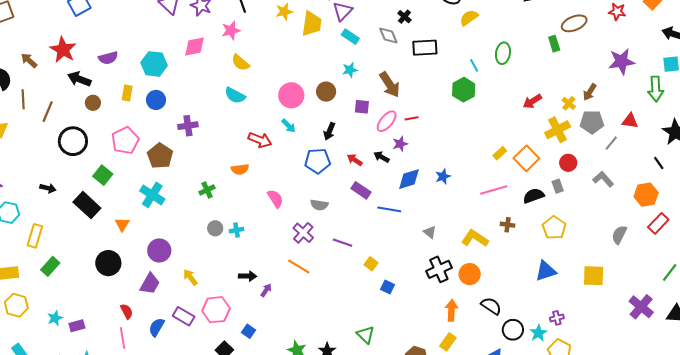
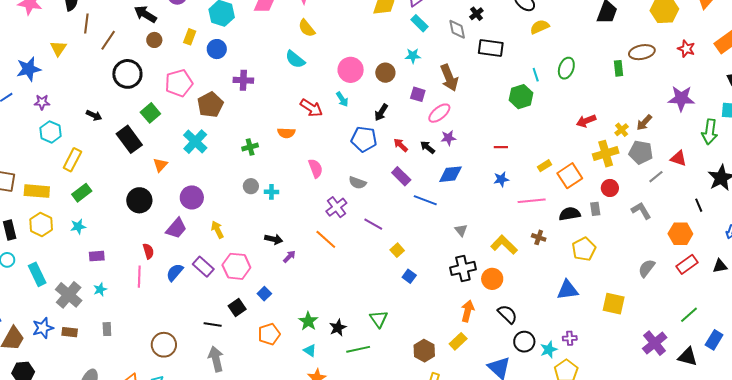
red line: (411, 118) -> (501, 147), moved
blue star: (443, 176) -> (501, 179), moved
cyan star: (55, 318) -> (78, 226), moved

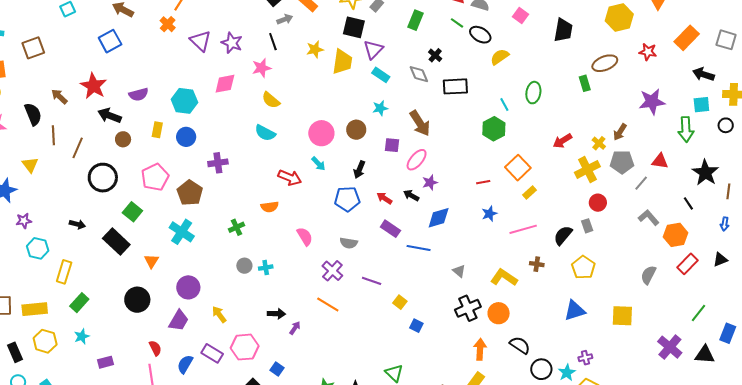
orange square: (570, 176) -> (518, 168), moved
gray L-shape: (641, 211) -> (649, 218), moved
black semicircle: (570, 214) -> (563, 235), turned -30

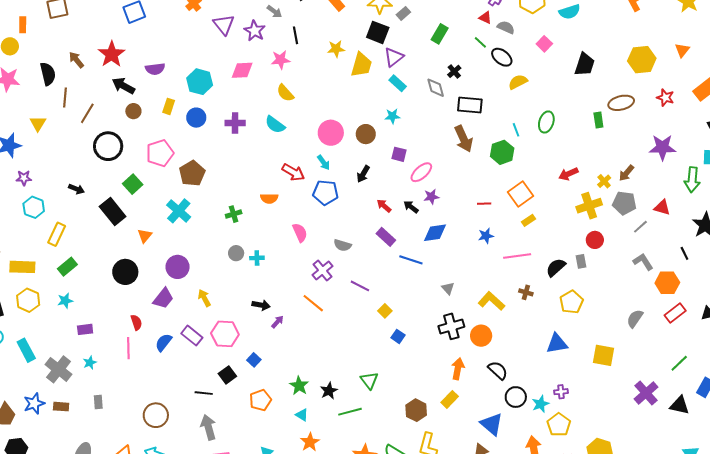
gray arrow: (285, 19) -> (274, 11), moved, turned 49
brown arrow: (420, 123) -> (464, 139), moved
purple cross: (218, 163) -> (235, 123), moved
blue pentagon: (347, 199) -> (325, 193), moved

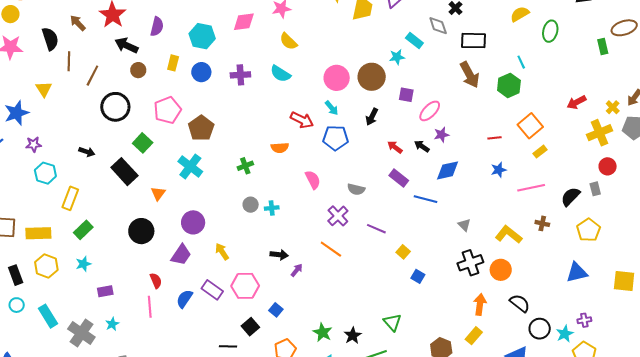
purple semicircle: (155, 69) -> (157, 26), turned -66
cyan rectangle: (398, 83) -> (414, 40), moved
green ellipse: (546, 122) -> (550, 31), moved
brown circle: (366, 134) -> (372, 77), size x1.4

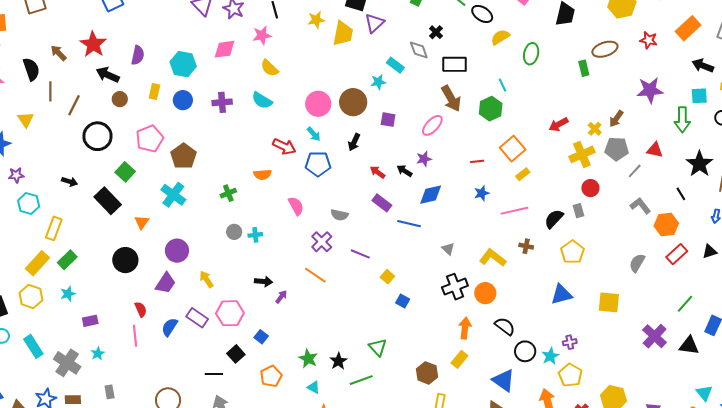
pink ellipse: (430, 111) -> (432, 125), moved
yellow rectangle: (38, 233) -> (37, 263), moved, turned -45

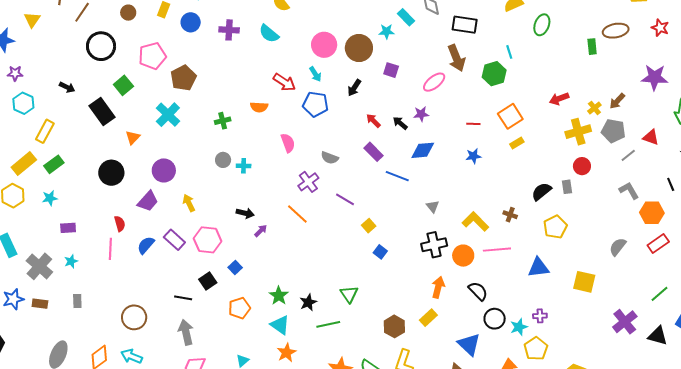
pink line: (514, 211) -> (497, 250), moved
cyan triangle: (314, 387) -> (280, 325), size x1.5

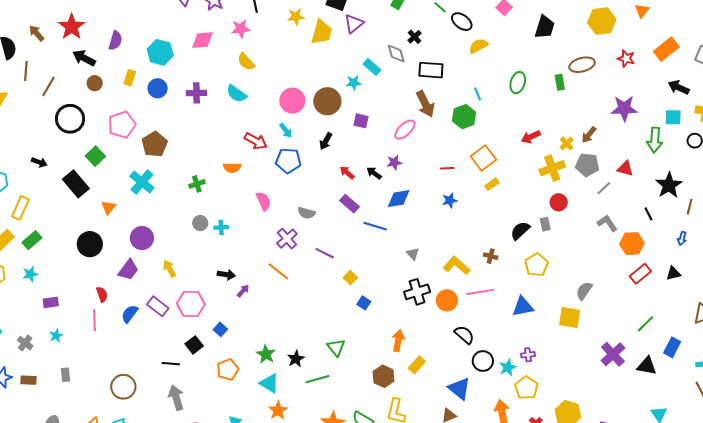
green ellipse: (542, 25) -> (518, 83), moved
gray semicircle: (618, 247) -> (584, 291), moved
gray cross: (39, 266) -> (25, 343), size x0.6
orange arrow: (438, 287) -> (398, 341), moved

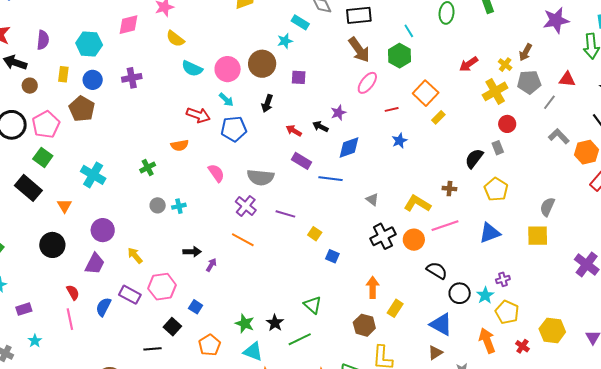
cyan semicircle: (236, 94) -> (192, 69), moved
pink pentagon: (122, 125) -> (46, 125), moved
pink ellipse: (405, 130) -> (367, 83), moved
brown pentagon: (155, 144) -> (82, 109), moved
gray semicircle: (306, 213) -> (260, 177), size x1.5

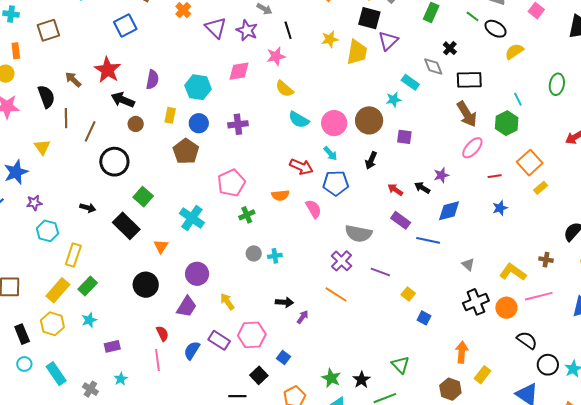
pink pentagon: (46, 125) -> (231, 183), moved
pink semicircle: (216, 173) -> (314, 209), moved

